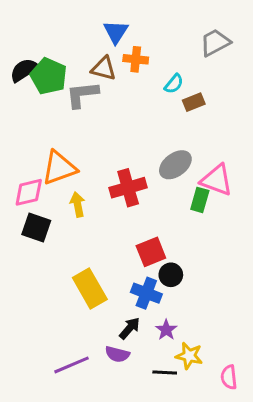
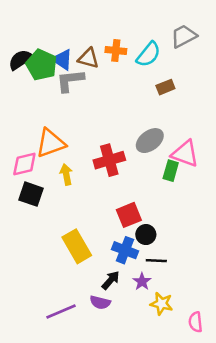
blue triangle: (116, 32) -> (62, 60), moved, turned -30
cyan semicircle: (174, 84) -> (148, 54), moved, size x1.5
black line: (165, 373) -> (156, 261), moved

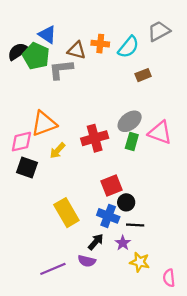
blue triangle: (62, 60) -> (47, 35), moved
green rectangle: (171, 171) -> (132, 142), moved
yellow arrow: (66, 174) -> (57, 151), turned -126

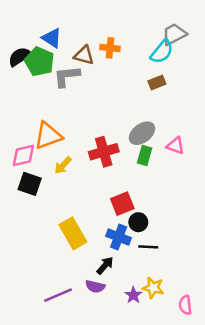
cyan semicircle: (128, 47) -> (162, 52), moved
pink triangle: (160, 133) -> (175, 146), size x0.7
purple star: (123, 243) -> (133, 295), moved

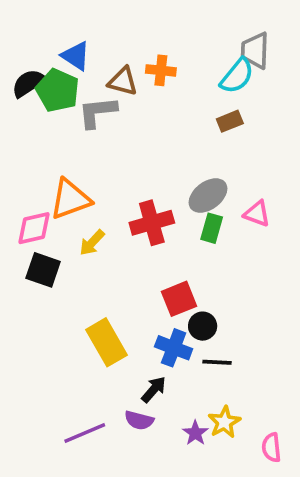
gray trapezoid: (174, 34) -> (255, 50), turned -60
yellow star: (153, 288) -> (224, 422), turned 30

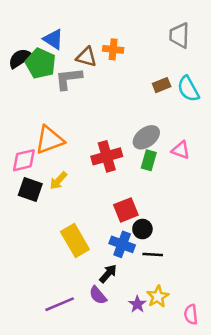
cyan semicircle: (237, 76) -> (188, 89), moved, turned 112
yellow arrow: (92, 243) -> (58, 181), moved
purple semicircle: (139, 420) -> (98, 295), turned 36

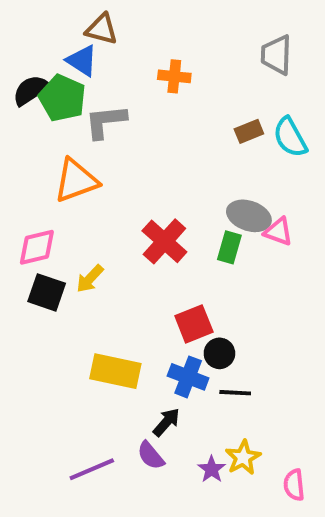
brown triangle: (86, 57) -> (102, 29), moved
gray ellipse: (146, 137) -> (249, 216), moved, turned 56
orange triangle: (49, 140) -> (76, 180), moved
red cross: (107, 156) -> (164, 241), turned -32
yellow rectangle: (75, 240) -> (115, 371), turned -48

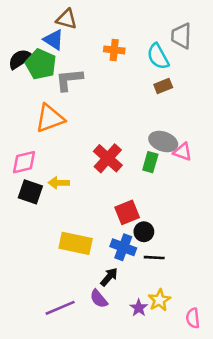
cyan semicircle: (290, 137) -> (158, 56), moved
yellow arrow: (90, 279) -> (59, 183), turned 48

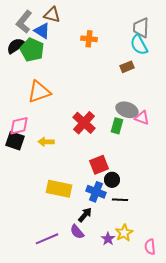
cyan semicircle: (158, 56) -> (139, 45), moved
gray L-shape: (69, 80) -> (24, 22), moved, turned -45
black square: (30, 192) -> (15, 141), moved

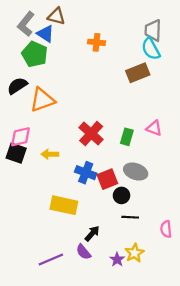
black semicircle: (16, 46) -> (17, 86), moved
brown rectangle: (127, 67) -> (138, 73), size x1.5
gray ellipse: (127, 110) -> (136, 172), moved
blue cross: (96, 192) -> (86, 173), moved
pink semicircle: (150, 247) -> (166, 229), moved

